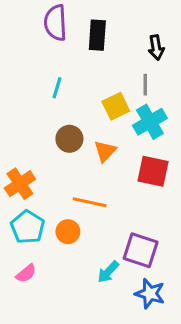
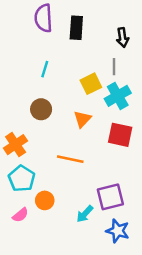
brown circle: (69, 139) -> (41, 109), moved
orange circle: (68, 232) -> (45, 200), moved
purple square: (141, 250) -> (110, 197), turned -32

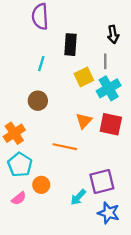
black rectangle: (76, 28) -> (70, 45), moved
orange triangle: (82, 119) -> (84, 121), moved

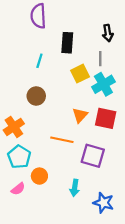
purple square: (102, 181) -> (93, 156), moved, turned 30
cyan arrow: (78, 197) -> (75, 188), turned -35

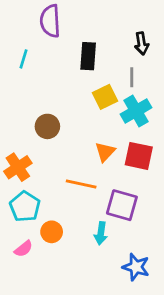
cyan line: (39, 61) -> (23, 59), moved
cyan arrow: (75, 188) -> (101, 233), moved

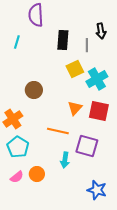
gray line: (132, 77) -> (87, 45), moved
orange circle: (52, 232) -> (37, 174), moved
cyan arrow: (101, 233) -> (65, 160), moved

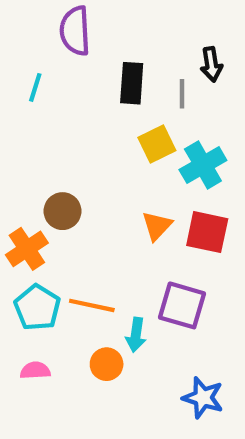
brown circle: (34, 90) -> (62, 211), moved
orange line: (58, 131) -> (92, 305), moved
orange circle: (37, 174) -> (107, 364), moved
pink semicircle: (17, 177) -> (35, 370), turned -144

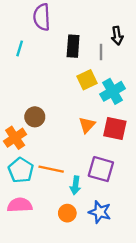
orange circle: (107, 364) -> (67, 213), moved
pink semicircle: (35, 370) -> (20, 205), size x1.5
blue star: (203, 398) -> (100, 212), moved

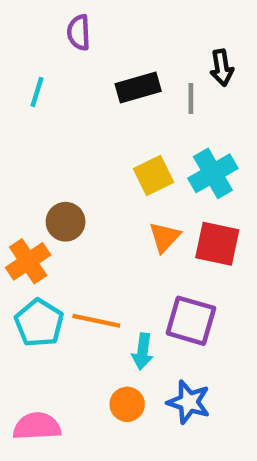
purple semicircle: (42, 17) -> (79, 33), size x0.7
black rectangle: (73, 46) -> (138, 88), turned 70
yellow square: (87, 80) -> (154, 176), moved
pink semicircle: (20, 205) -> (37, 426), moved

